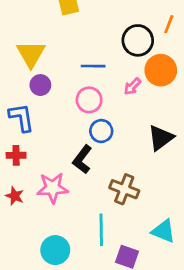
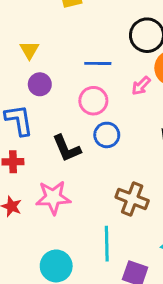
yellow triangle: (31, 54) -> (29, 50), size x0.6
black L-shape: (82, 159) -> (67, 148), moved, turned -60

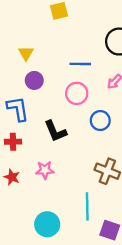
blue circle: (107, 135) -> (100, 121), moved
pink star: (53, 197) -> (45, 170), size x0.7

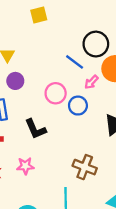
blue line: (80, 64) -> (75, 62), moved, turned 36
blue circle: (100, 121) -> (78, 106), moved

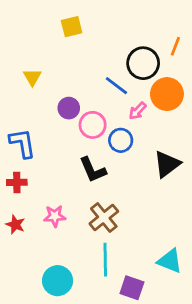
purple circle: (15, 81) -> (69, 108), moved
black L-shape: (35, 129) -> (93, 170), moved
brown cross: (85, 167) -> (104, 218), moved, turned 30

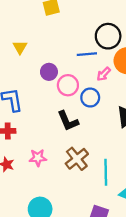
blue line: (116, 86) -> (87, 54), turned -42
cyan line: (105, 260) -> (106, 172), moved

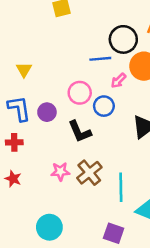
yellow triangle: (20, 47) -> (24, 70), moved
purple circle: (49, 72) -> (47, 112), moved
pink star: (38, 158) -> (60, 171), moved

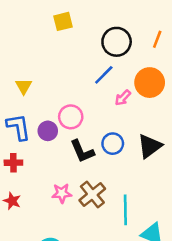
black circle: (123, 39) -> (117, 42), moved
blue line: (100, 59) -> (104, 75), turned -40
pink circle: (80, 93) -> (71, 117), moved
blue circle: (104, 106) -> (113, 144), moved

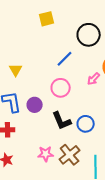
blue line: (104, 75) -> (65, 59), moved
pink circle: (71, 117) -> (61, 88), moved
blue circle: (113, 144) -> (86, 124), moved

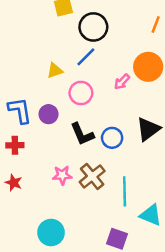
black circle: (89, 35) -> (93, 27), moved
yellow triangle: (16, 70) -> (55, 71), moved, turned 40

